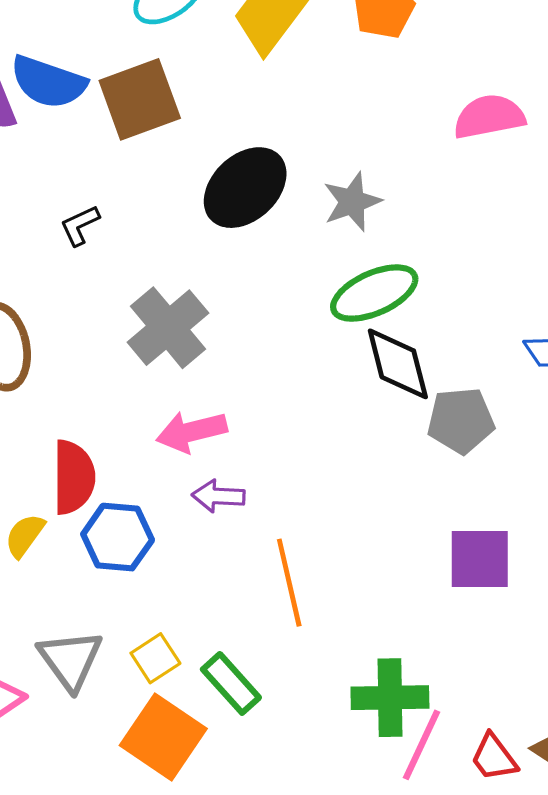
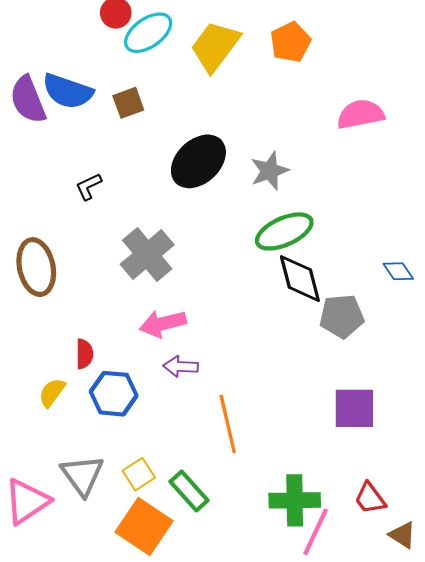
brown square: (140, 99) -> (128, 103), size x0.6
red semicircle: (74, 477) -> (84, 354), size x0.6
red trapezoid: (494, 757) -> (370, 498), moved

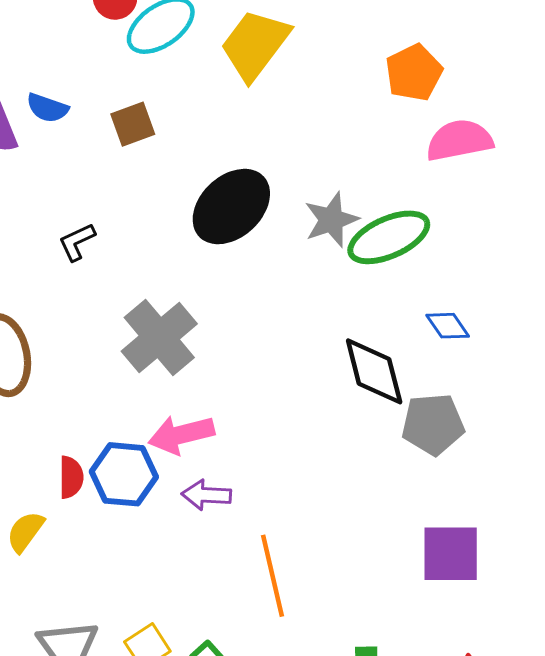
orange pentagon: (290, 42) -> (414, 73), moved
blue semicircle: (68, 91) -> (47, 108), size x0.6
green ellipse: (284, 231) -> (389, 237), moved
blue diamond: (398, 271) -> (448, 326), moved
blue hexagon: (114, 394) -> (124, 474), moved

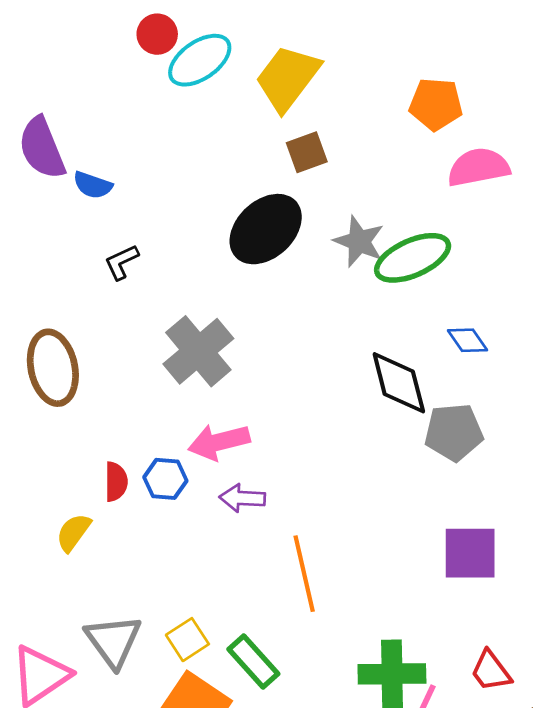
orange pentagon: (414, 73) -> (436, 104), turned 30
blue semicircle: (47, 108) -> (93, 185), moved
brown square: (133, 124) -> (307, 152), moved
gray star: (331, 220) -> (359, 241), turned -30
blue hexagon: (124, 474) -> (165, 479), size x0.7

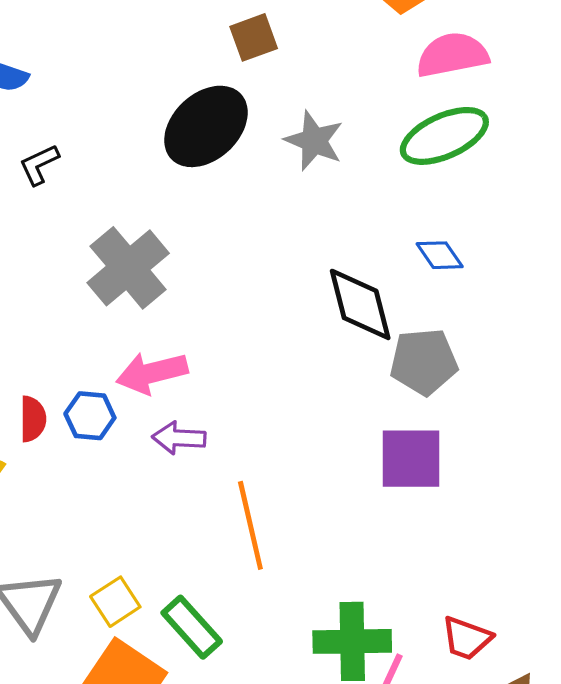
green ellipse: (413, 258) -> (444, 136), moved
purple square: (470, 553) -> (411, 459), moved
red trapezoid: (491, 671) -> (467, 638), turned -33

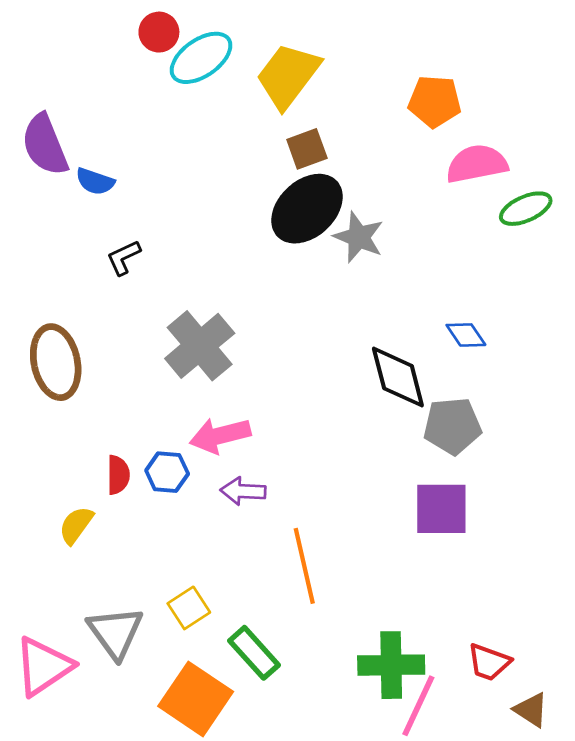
black ellipse: (206, 126) -> (307, 209), moved
green ellipse: (444, 136) -> (526, 209), moved, size x0.7
yellow square: (115, 602) -> (189, 608), moved

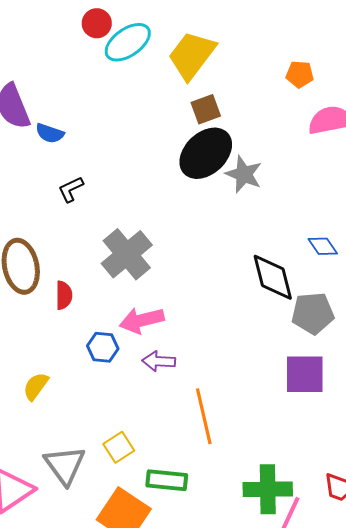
orange pentagon: (435, 101) -> (300, 74), size x0.7
red semicircle: (118, 475) -> (64, 295), moved
green rectangle: (254, 653) -> (167, 480), turned -42

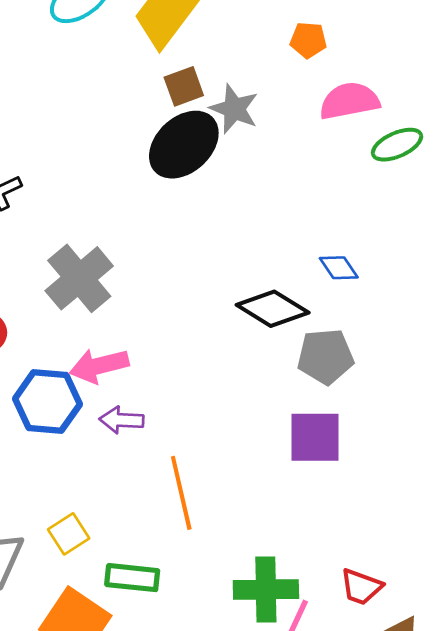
gray star: (244, 174) -> (234, 109), moved
black diamond: (273, 277) -> (273, 309), turned -44
blue hexagon: (103, 347) -> (47, 401), size x1.6

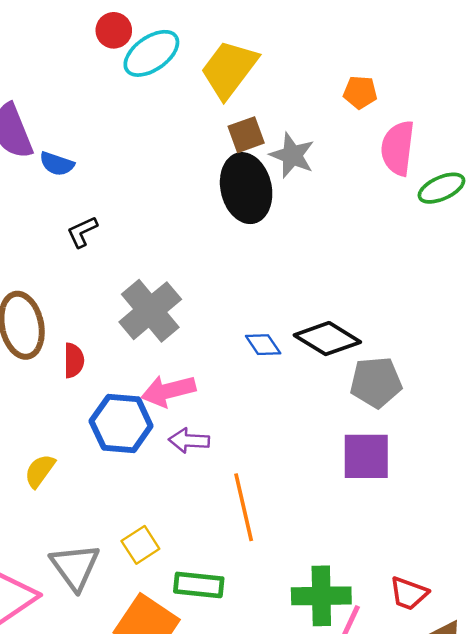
pink semicircle: (349, 101) -> (398, 148), turned -72
black ellipse: (184, 145) -> (246, 188), turned -60
blue diamond: (339, 268) -> (263, 345), moved

